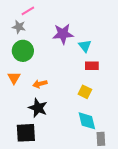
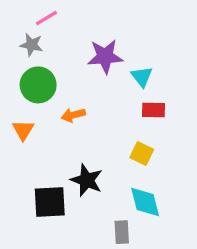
orange arrow: (40, 84) -> (73, 115), moved
black star: (38, 108) -> (87, 180), moved
black square: (26, 133) -> (50, 202), moved
gray rectangle: (101, 139) -> (122, 232), moved

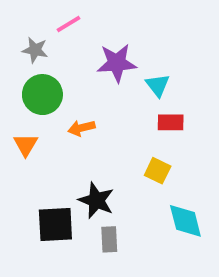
pink line: (46, 18) -> (68, 24), moved
cyan diamond: (145, 202) -> (185, 221), moved
gray rectangle: (122, 232) -> (109, 239), moved

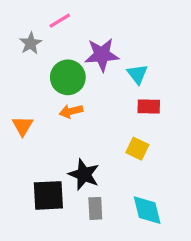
gray star: (35, 50) -> (31, 43), turned 30
green circle: (42, 95) -> (68, 77), moved
cyan diamond: (185, 221) -> (147, 210), moved

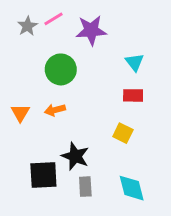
gray star: (31, 43) -> (27, 26), moved
purple star: (102, 55) -> (91, 30), moved
cyan triangle: (137, 74) -> (135, 62), moved
orange arrow: (71, 111) -> (55, 110), moved

